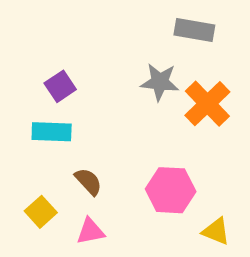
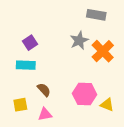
gray star: (160, 82) -> (79, 40), turned -30
yellow square: (41, 212) -> (20, 105), turned 32
yellow triangle: (216, 231) -> (107, 105), moved

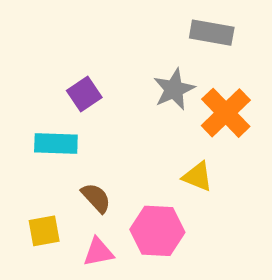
purple square: (30, 43) -> (84, 94), moved
pink hexagon: (85, 94) -> (157, 231), moved
yellow triangle: (107, 105) -> (197, 177), moved

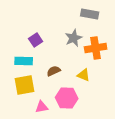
orange cross: (226, 113) -> (96, 48), turned 35
brown semicircle: (96, 198) -> (54, 71), moved, turned -72
yellow square: (44, 231) -> (25, 85), moved, size x1.5

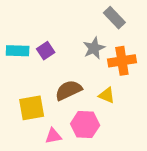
gray rectangle: (90, 14) -> (114, 18), turned 36
cyan rectangle: (24, 61) -> (18, 51), moved
brown semicircle: (54, 71) -> (68, 90), size x1.5

